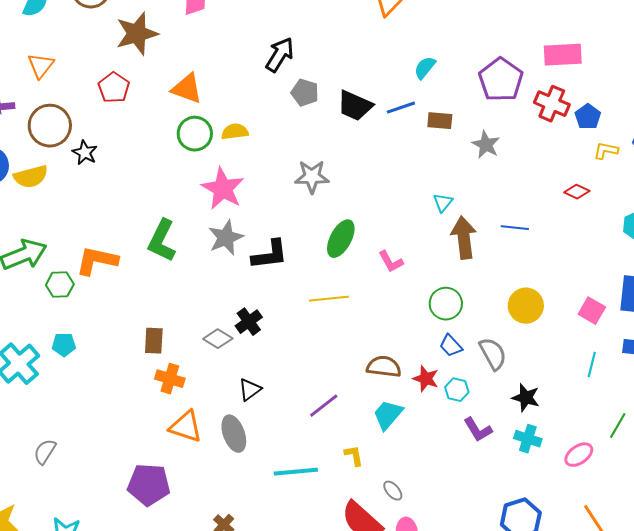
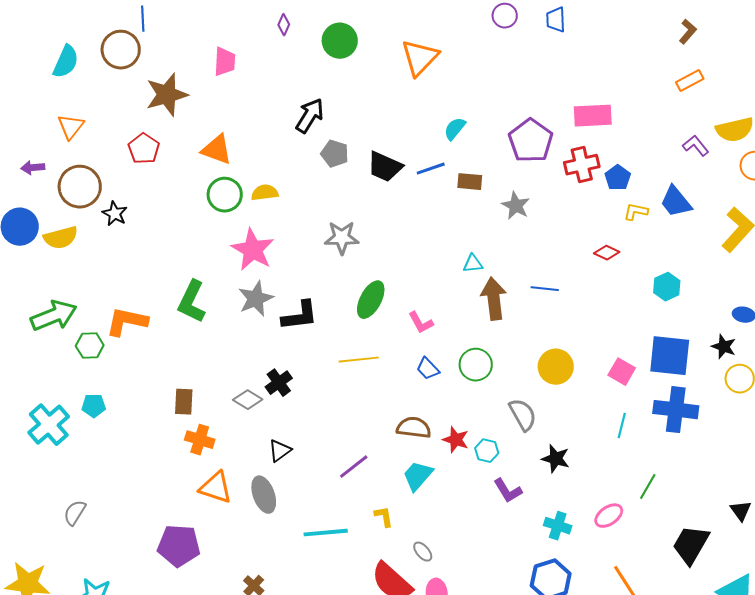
red cross: (552, 104) -> (582, 165), turned -36
cyan triangle: (443, 203) -> (473, 264), turned 45
blue trapezoid: (451, 346) -> (428, 369), moved
cyan cross: (528, 439) -> (558, 526), moved

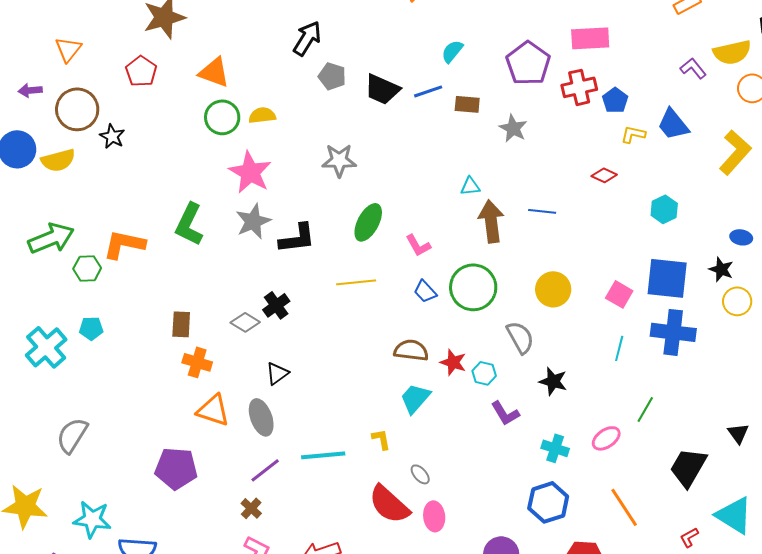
green circle: (476, 365) -> (473, 287), size x1.4
purple line: (354, 467) -> (265, 470), moved
gray semicircle: (75, 513) -> (72, 435), size x1.4

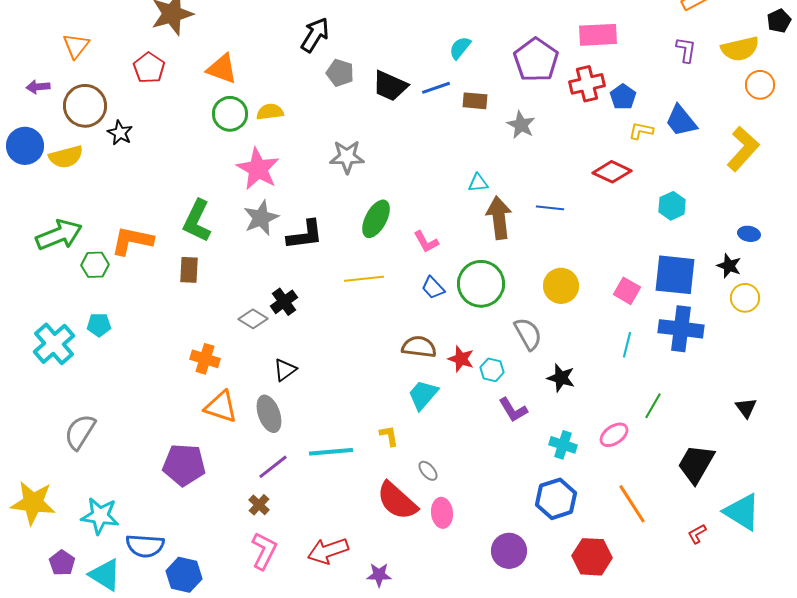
purple L-shape: (693, 68) -> (686, 50), moved, turned 48
red diamond: (604, 175) -> (612, 172), size x1.5
brown rectangle: (181, 324) -> (189, 270), moved
black triangle: (738, 433) -> (746, 408), moved

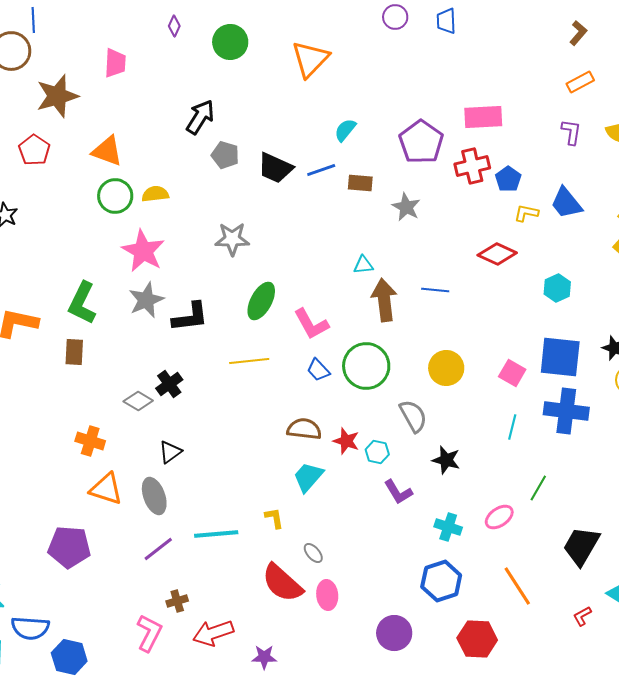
pink L-shape: (426, 242) -> (311, 324), size x1.4
brown cross: (259, 505) -> (177, 601), moved, turned 30

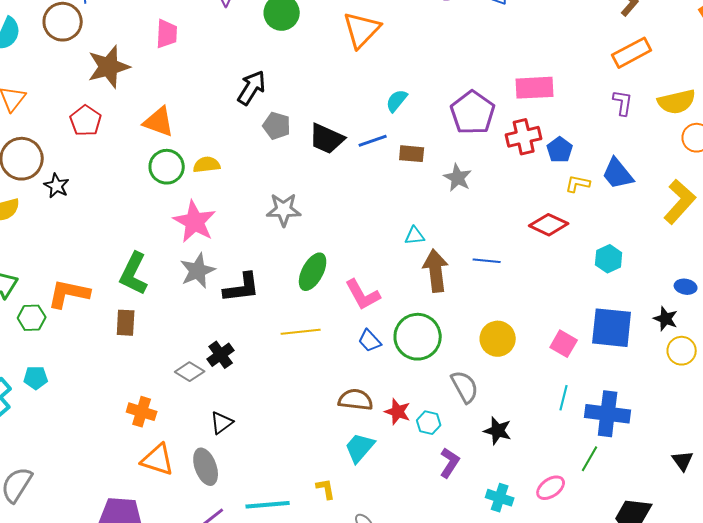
orange rectangle: (580, 82) -> (632, 53), size x1.4
blue cross: (566, 411) -> (608, 414), moved
purple L-shape: (398, 492) -> (450, 463), turned -116

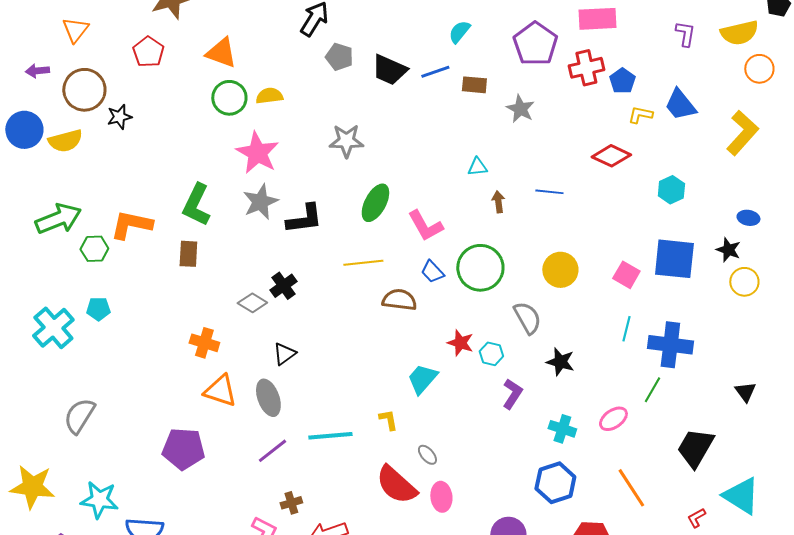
black star: (57, 186) -> (119, 117), turned 30
brown arrow: (436, 271) -> (498, 202), size x0.5
brown semicircle: (356, 400) -> (399, 300), moved

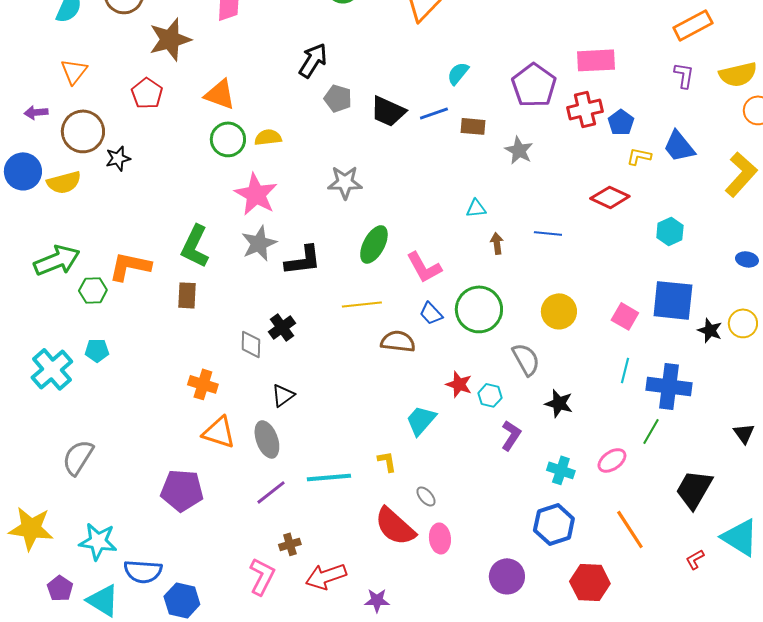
black star: (728, 250) -> (710, 330), moved
gray diamond: (252, 303) -> (251, 344), turned 60

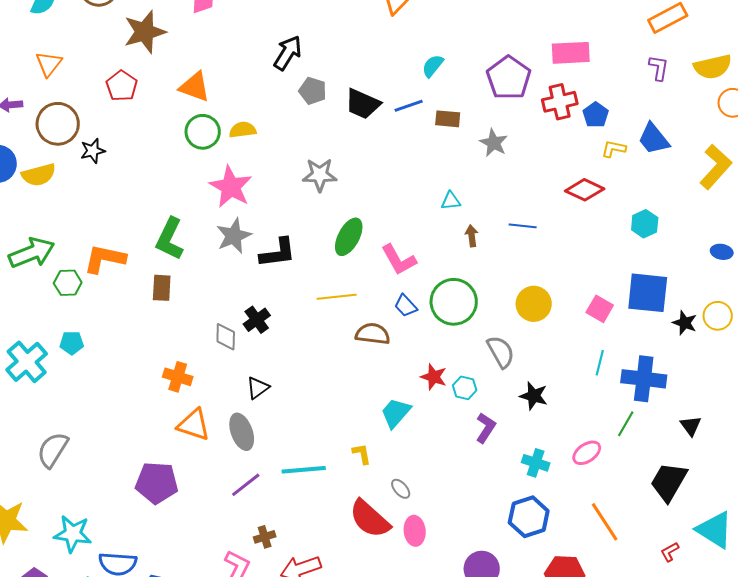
black triangle: (744, 433) -> (691, 426), moved

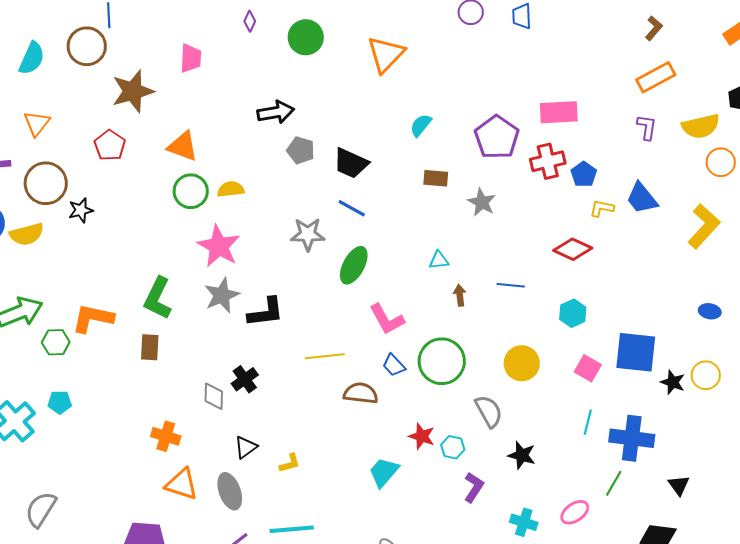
black arrow: (288, 53) -> (276, 112), turned 48
blue line: (409, 106) -> (352, 208), moved, turned 48
cyan hexagon: (645, 224) -> (573, 313), moved
green ellipse: (349, 237) -> (354, 265), moved
yellow L-shape: (362, 454) -> (290, 463), moved, turned 85

